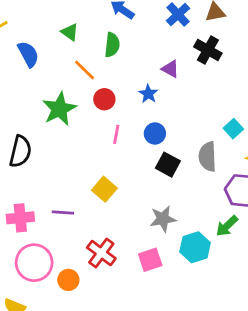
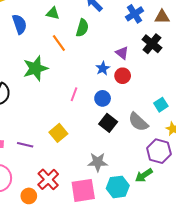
green triangle: (70, 32) -> (53, 13), turned -32
red circle: (104, 99) -> (123, 76), moved
gray semicircle: (207, 157) -> (138, 122), turned -55
pink square: (150, 260) -> (83, 190), size x1.4
orange circle: (68, 280) -> (29, 196), moved

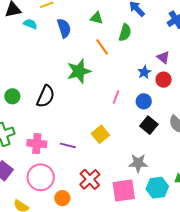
orange circle: (29, 196) -> (62, 198), moved

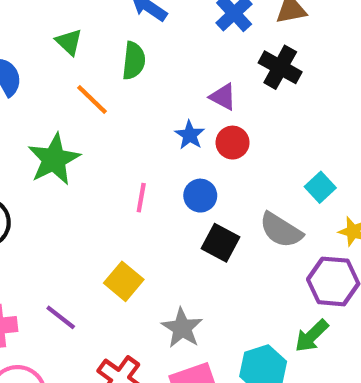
green triangle: (97, 18) -> (69, 42), turned 40
purple line: (68, 145) -> (61, 317), turned 35
gray star: (138, 163) -> (182, 328), moved, turned -30

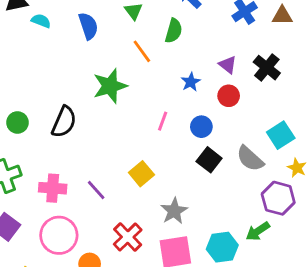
black cross: (280, 67) -> (267, 68), moved
blue star: (190, 135) -> (191, 82), moved
cyan square: (320, 187) -> (281, 135), size x1.4

